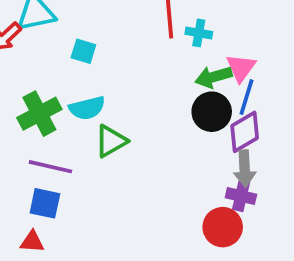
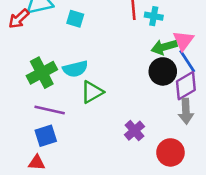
cyan square: (83, 51) -> (75, 19), moved
blue line: (246, 97) -> (187, 61), turned -50
purple cross: (241, 196) -> (134, 131), moved, turned 36
blue square: (45, 203) -> (46, 136), turned -30

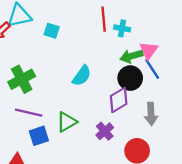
cyan semicircle: (75, 69) -> (82, 76), moved, turned -40
purple diamond: (186, 86) -> (119, 100), moved
green triangle: (92, 92) -> (67, 122), moved
blue square: (46, 136) -> (39, 136), moved

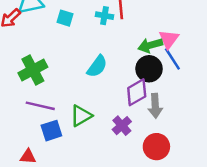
cyan cross: (122, 28) -> (105, 16), moved
gray arrow: (151, 114) -> (155, 106), moved

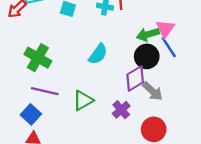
green cross: (33, 70) -> (38, 58), turned -32
gray arrow: (155, 106) -> (153, 91), turned -45
blue square: (51, 131) -> (31, 114), moved, turned -30

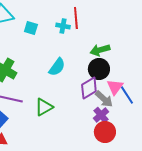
pink triangle: (165, 29) -> (115, 87), moved
blue line: (169, 47) -> (127, 95), moved
purple cross: (121, 110) -> (101, 115), moved

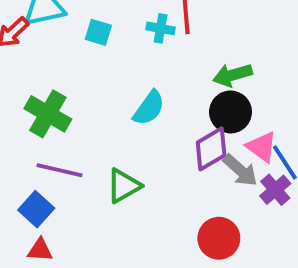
pink triangle: (115, 87) -> (262, 147), turned -30
purple cross: (101, 115) -> (275, 190), moved
red circle: (105, 132) -> (219, 238), moved

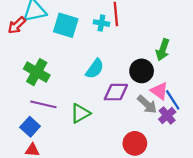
cyan square: (98, 32) -> (66, 25), size x1.6
green arrow: (232, 75) -> (163, 50), moved, turned -55
purple diamond: (211, 149) -> (116, 92), moved, turned 30

